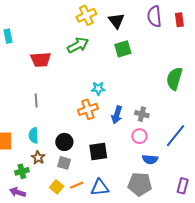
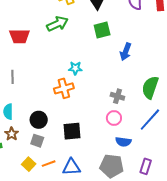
green semicircle: (174, 79) -> (150, 87), moved
blue arrow: (117, 115) -> (126, 52), moved
purple rectangle: (183, 186) -> (146, 166), moved

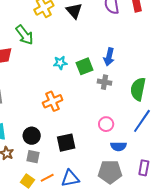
green arrow: (57, 24) -> (24, 35), moved, turned 85
green square: (102, 30) -> (85, 66), moved
cyan star: (75, 68) -> (60, 63), moved
gray cross: (117, 96) -> (105, 82), moved

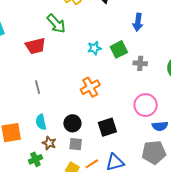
blue arrow: (109, 57) -> (138, 22), moved
pink circle: (106, 124) -> (146, 105), size x1.5

